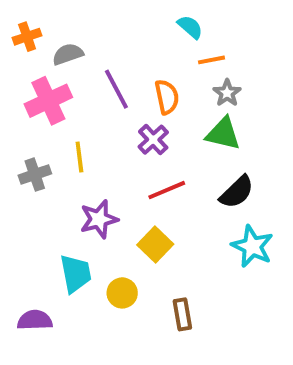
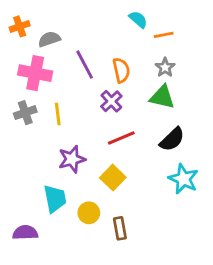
orange line: (211, 60) -> (164, 35), moved
pink cross: (48, 101) -> (35, 73), turned 36
gray cross: (35, 175) -> (25, 113), moved
brown rectangle: (182, 314) -> (120, 228), moved

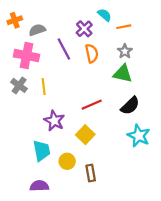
purple cross: (111, 101) -> (84, 29), moved
gray cross: (25, 113) -> (19, 85), turned -35
purple star: (72, 159) -> (54, 121), turned -30
purple semicircle: (25, 233) -> (39, 186), moved

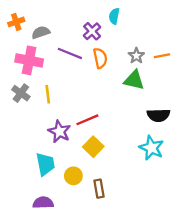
cyan semicircle: (105, 15) -> (114, 16), turned -120
orange line: (124, 27) -> (162, 56), moved
purple line: (64, 49) -> (70, 53), turned -40
red line: (92, 105) -> (87, 120), moved
black semicircle: (130, 106) -> (158, 115), moved, turned 42

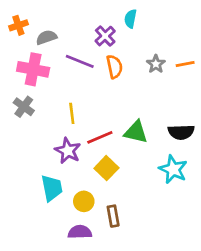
green triangle: (134, 80) -> (136, 132), moved
yellow line: (48, 94) -> (72, 113), moved
purple semicircle: (43, 203) -> (80, 232), moved

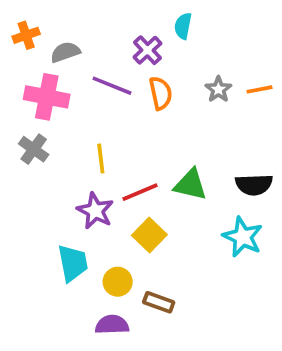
brown rectangle: (113, 216) -> (159, 302), turned -60

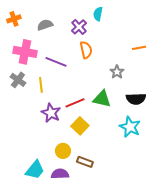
gray semicircle: (65, 52) -> (45, 25), moved
purple line: (112, 86) -> (56, 62), moved
gray star: (218, 89) -> (117, 72), moved
yellow line: (101, 158) -> (41, 85), moved
cyan trapezoid: (73, 263) -> (35, 170), moved, turned 50

